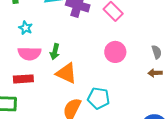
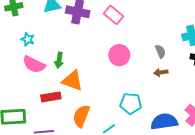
pink semicircle: (29, 54) -> (34, 64), turned 30
red rectangle: (23, 79) -> (51, 97), moved
cyan pentagon: (99, 98) -> (131, 103), moved

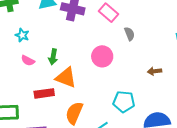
gray semicircle: (160, 51) -> (129, 34), moved
pink circle: (119, 55) -> (102, 56), moved
pink semicircle: (34, 64) -> (28, 61), size x0.6

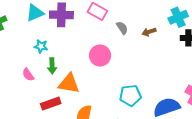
cyan star: (22, 35) -> (41, 46), moved
pink semicircle: (28, 61) -> (28, 75), turned 40
brown arrow: (155, 71) -> (149, 32), moved

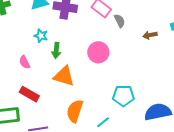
gray semicircle: (122, 28) -> (120, 21), moved
green arrow: (52, 66) -> (56, 50), moved
red rectangle: (51, 104) -> (29, 94), moved, turned 42

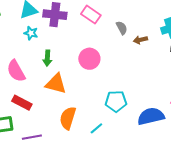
gray semicircle: (120, 21) -> (122, 28), moved
cyan star: (41, 36) -> (31, 33), moved
pink semicircle: (25, 62) -> (16, 71), size x1.6

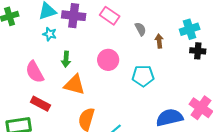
brown arrow: (140, 40) -> (159, 41), turned 96
cyan pentagon: (116, 101) -> (143, 76), moved

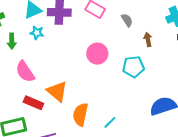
brown arrow: (159, 41) -> (148, 39), moved
green arrow: (66, 59) -> (12, 41), moved
orange triangle: (74, 85) -> (57, 91), moved, turned 30

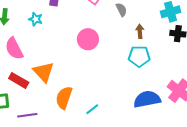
cyan star: (37, 33) -> (36, 19), moved
cyan pentagon: (133, 67) -> (139, 56), moved

